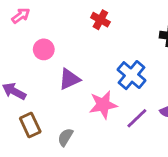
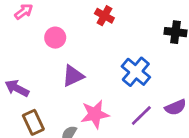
pink circle: (44, 49) -> (55, 38), moved
pink star: (103, 105) -> (95, 114), moved

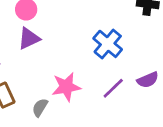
purple triangle: (73, 76) -> (29, 38), moved

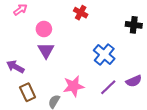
purple triangle: (29, 38) -> (46, 50), turned -36

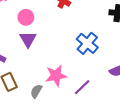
purple line: (108, 87) -> (82, 87), moved

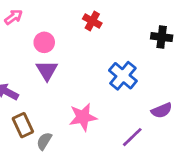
purple line: (82, 87) -> (132, 137), moved
gray semicircle: (36, 91) -> (44, 141), moved

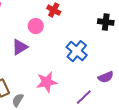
pink circle: (44, 42) -> (36, 26), moved
purple triangle: (47, 70) -> (20, 47), turned 30

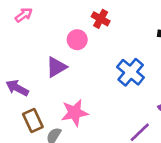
pink star: (47, 82) -> (75, 113), moved

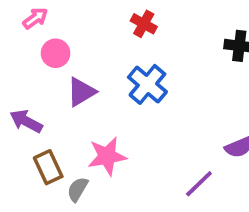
pink circle: (77, 40) -> (56, 53), moved
blue cross: (131, 72) -> (147, 84), moved

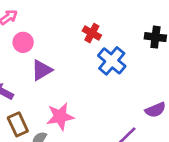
red cross: (144, 24) -> (92, 33), moved
blue cross: (147, 84) -> (112, 61), moved

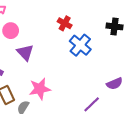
purple triangle: (42, 70) -> (25, 52), turned -42

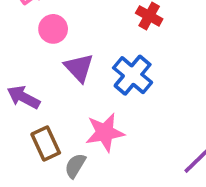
blue cross: (80, 45) -> (133, 75), moved

